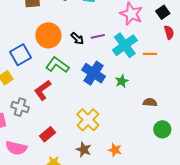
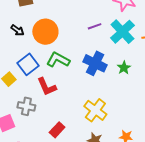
black arrow: (77, 38) -> (17, 30), moved
blue square: (20, 55) -> (28, 64), moved
red L-shape: (43, 90) -> (47, 87), turned -70

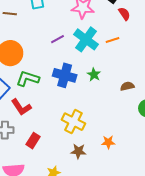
red rectangle: (57, 130) -> (33, 141), moved

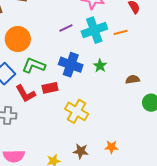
cyan cross: (86, 39) -> (94, 30), turned 30
red rectangle: (33, 141) -> (50, 88), moved, turned 42
orange star: (108, 142) -> (111, 147), moved
brown star: (78, 151) -> (81, 151), moved

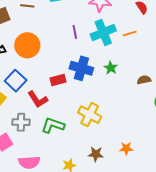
purple line: (66, 28) -> (75, 32), turned -72
green L-shape: (34, 66) -> (53, 125), moved
red rectangle: (50, 88) -> (58, 80), moved

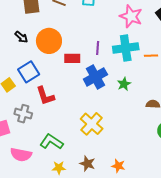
purple line: (75, 32) -> (98, 48), moved
blue cross: (81, 68) -> (95, 77), turned 30
red rectangle: (58, 80) -> (72, 58), moved
green L-shape: (53, 125) -> (51, 142), moved

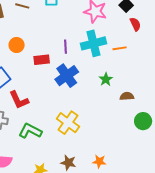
orange circle: (49, 41) -> (17, 45), size x0.6
green star: (124, 84) -> (106, 79), moved
green L-shape: (51, 142) -> (30, 131), moved

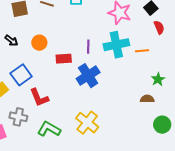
green star: (106, 79) -> (158, 79), moved

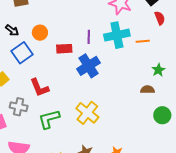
blue square: (21, 75) -> (22, 53), moved
green L-shape: (49, 129) -> (49, 119), turned -45

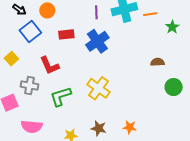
red rectangle: (64, 49) -> (66, 34), moved
green star: (158, 70) -> (172, 27), moved

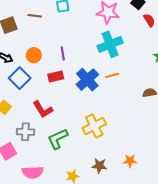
purple line: (96, 12) -> (63, 53), moved
orange line: (150, 14) -> (112, 75), moved
yellow cross: (99, 88) -> (94, 126), turned 35

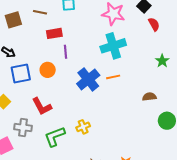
orange circle: (34, 55) -> (48, 70), moved
red rectangle: (56, 77) -> (54, 33), moved
blue square: (20, 78) -> (21, 74), turned 30
yellow cross: (94, 126) -> (83, 127), moved, size x0.6

